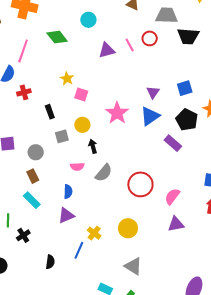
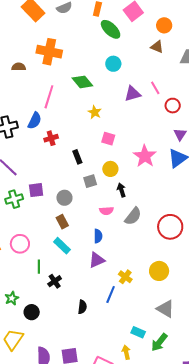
red circle: (150, 38) -> (173, 106), moved
yellow star: (67, 79) -> (95, 112), moved

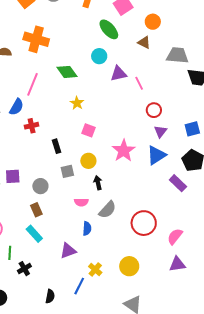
green ellipse: (111, 29) -> (109, 29), moved
purple triangle: (133, 94) -> (119, 74), moved
red circle: (173, 106) -> (154, 110), moved
blue semicircle: (98, 236) -> (87, 229), moved

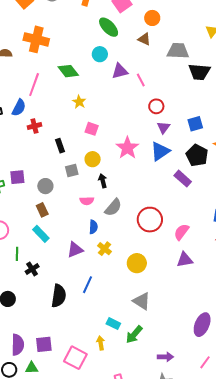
yellow cross: (95, 270) -> (104, 249), moved
black semicircle: (50, 296) -> (59, 296), size x1.6

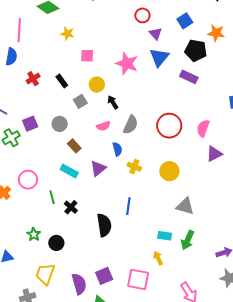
red cross: (34, 126) -> (33, 79), moved
brown rectangle: (42, 210) -> (74, 146), moved
purple triangle: (75, 250) -> (98, 168), moved

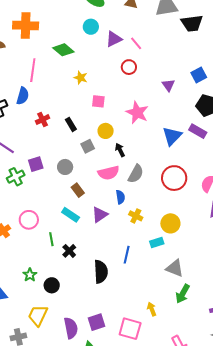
red circle: (142, 15) -> (129, 67), moved
blue triangle: (159, 57) -> (172, 136), moved
pink semicircle: (103, 126) -> (109, 173), size x1.5
gray triangle: (185, 206) -> (175, 268), moved
cyan rectangle: (165, 236) -> (157, 242), moved, turned -32

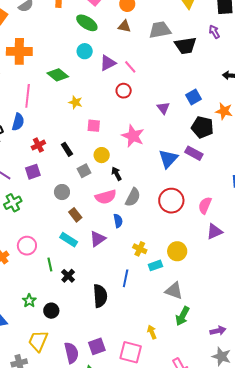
purple square: (36, 164) -> (33, 172), moved
yellow cross: (136, 216) -> (140, 249), moved
yellow circle: (170, 223) -> (177, 251), moved

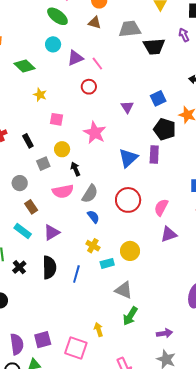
purple rectangle: (194, 153) -> (154, 154), turned 60
blue semicircle: (118, 221) -> (93, 217), moved, turned -32
black semicircle: (100, 296) -> (49, 268), moved

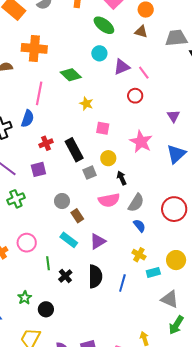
black rectangle: (28, 141) -> (74, 150), size x1.6
blue triangle: (128, 158) -> (176, 154), moved
gray circle: (20, 183) -> (62, 201), moved

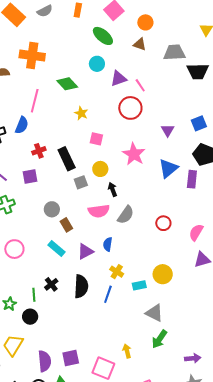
red circle: (135, 96) -> (130, 108), size x1.5
red circle: (174, 209) -> (163, 223), size x0.6
blue semicircle: (139, 226) -> (108, 244), moved, turned -136
yellow cross: (139, 255) -> (117, 272), moved
green line: (48, 263) -> (34, 295), moved

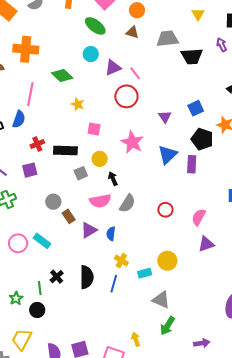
black rectangle: (67, 159) -> (65, 150), turned -60
cyan rectangle: (56, 248) -> (42, 241), moved
purple triangle: (85, 252) -> (89, 230), moved

